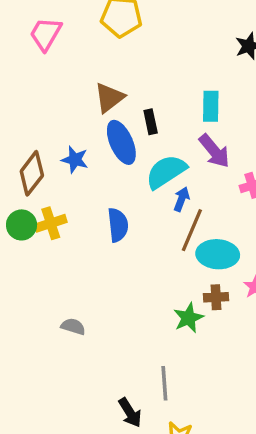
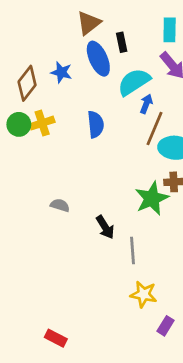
green star: (188, 318) -> (152, 198), size x1.4
black arrow: (130, 413) -> (105, 227), moved

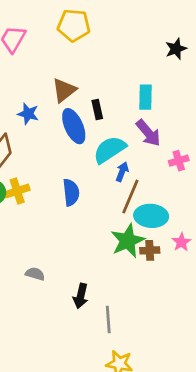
blue star: (61, 72) -> (28, 114), moved
green star: (152, 198) -> (128, 241), moved
black arrow: (105, 227) -> (81, 296), turned 45

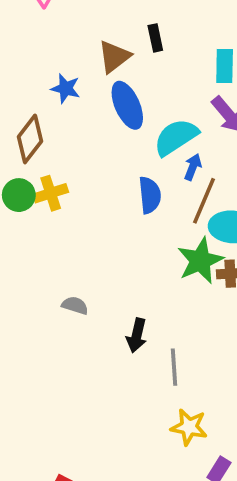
black rectangle: (97, 110) -> (155, 38), moved
blue semicircle: (71, 192) -> (150, 195), moved

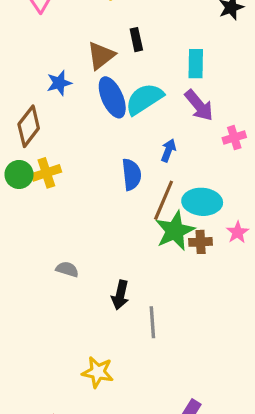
blue star: (66, 88) -> (59, 83), turned -30
cyan semicircle: (176, 137) -> (144, 99), moved
brown line: (204, 201) -> (164, 200), moved
yellow star: (189, 427) -> (98, 372), moved

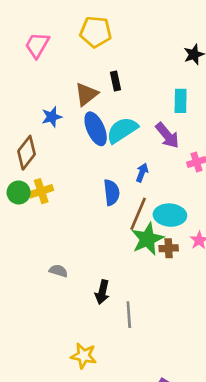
cyan rectangle: (196, 64) -> (181, 101), moved

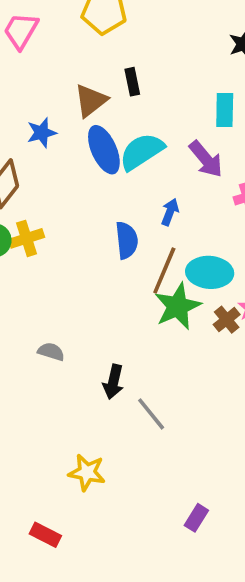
brown cross: (169, 248) -> (227, 320), moved, turned -36
gray line: (129, 315) -> (151, 414), turned -35

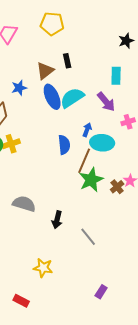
cyan ellipse: (210, 272) -> (102, 143), moved
gray semicircle: (51, 352) -> (24, 204), size x1.6
gray line: (151, 414) -> (88, 237), moved

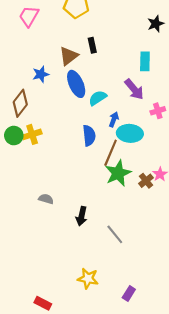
cyan semicircle: (72, 98) -> (98, 98), moved, size x0.7
gray semicircle: (24, 204) -> (46, 199), size x0.6
yellow star: (43, 268) -> (88, 278), moved

